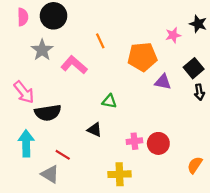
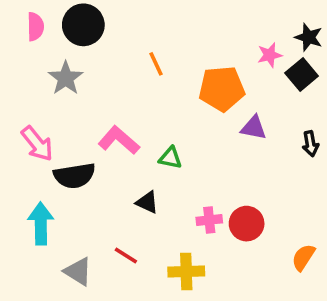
pink L-shape: (74, 65) -> (119, 140), moved
black square: (194, 68) -> (302, 75), moved
red line: (63, 155) -> (126, 256), moved

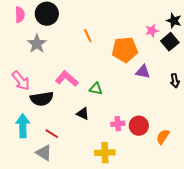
red line: (126, 256) -> (52, 134), moved
orange semicircle: (303, 257) -> (163, 137), moved

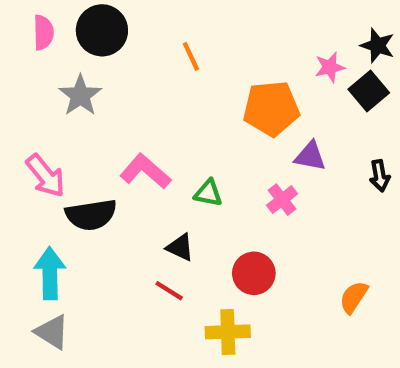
orange line: (88, 36) -> (191, 56), moved
pink cross: (118, 124) -> (282, 200), moved, turned -32
red circle: (139, 126) -> (254, 273), moved
red line: (52, 134) -> (169, 291), moved
gray triangle: (44, 153) -> (52, 332), moved

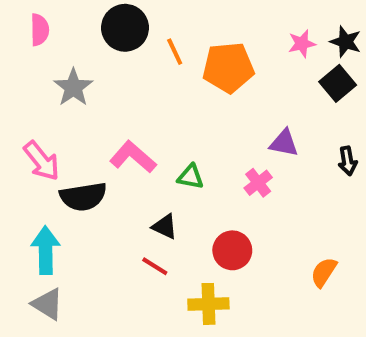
black circle: (102, 30) -> (125, 28), moved
pink star: (330, 67) -> (302, 44), moved
orange pentagon: (271, 108) -> (228, 68), moved

